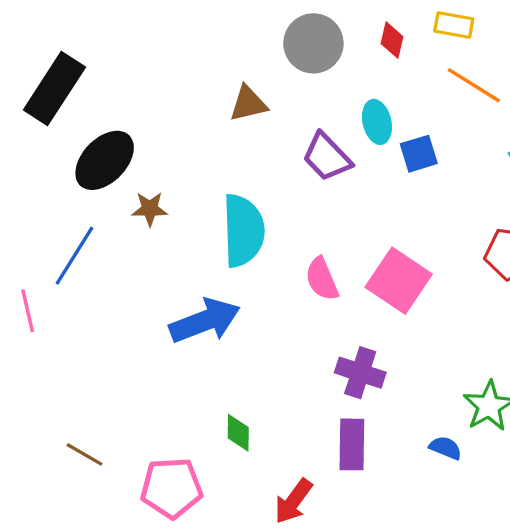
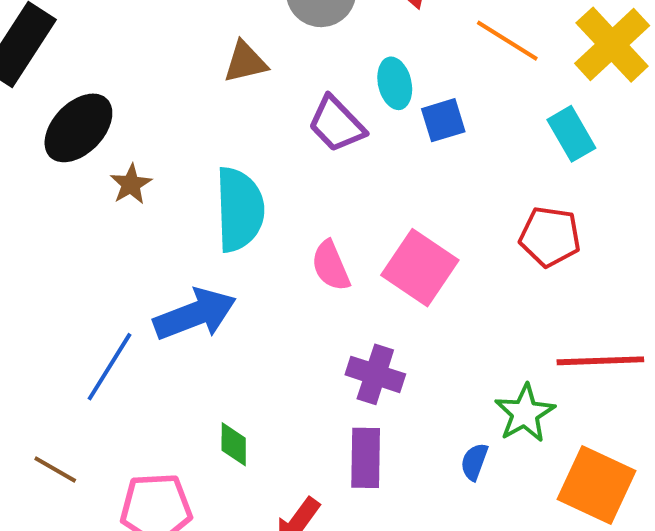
brown star: (150, 209) -> (131, 184), turned -30
blue line: (74, 256) -> (109, 367), moved
blue semicircle: (445, 448) -> (474, 462), turned -92

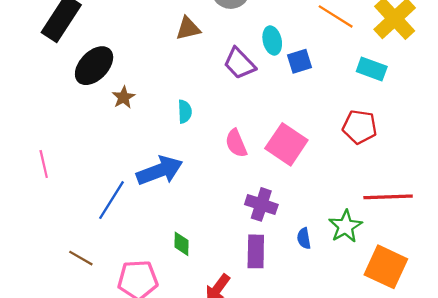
cyan rectangle: (571, 134) -> (372, 69), turned -40
cyan semicircle: (239, 209) -> (185, 112), size x0.5
blue semicircle: (474, 462) -> (304, 238), moved, turned -30

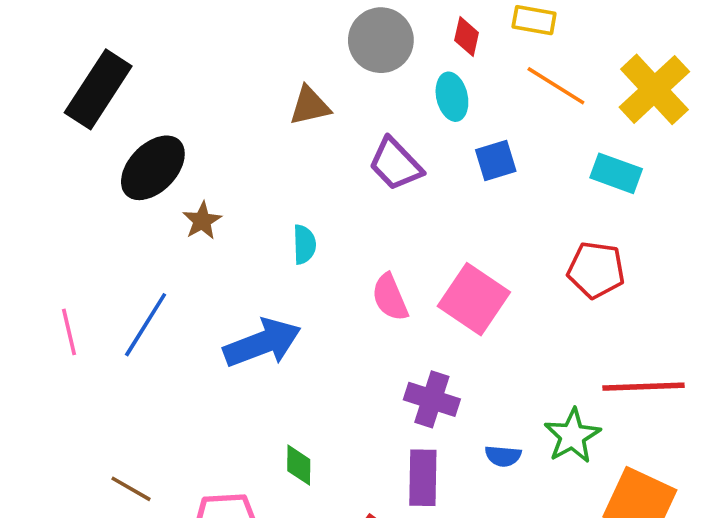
cyan ellipse: (272, 40) -> (452, 97), moved
blue line: (112, 200) -> (146, 325), moved
blue semicircle: (304, 238) -> (503, 456), turned -75

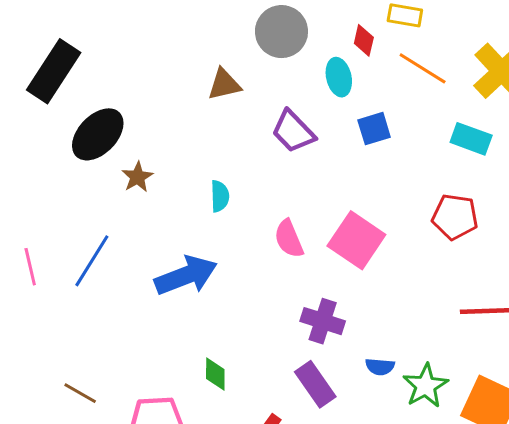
red diamond: (467, 37) -> (364, 40), moved
green star: (572, 436) -> (426, 386), moved
purple rectangle: (423, 478) -> (315, 384), turned -36

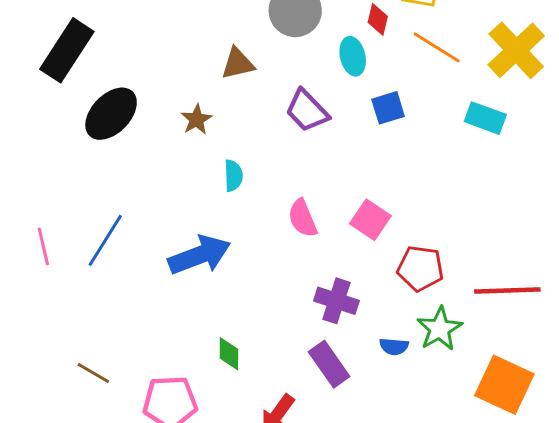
brown star: (137, 177) -> (197, 120), moved
red pentagon: (455, 217) -> (420, 268), moved
pink square: (356, 240) -> (370, 220), size x0.7
green star: (426, 386) -> (440, 329), moved

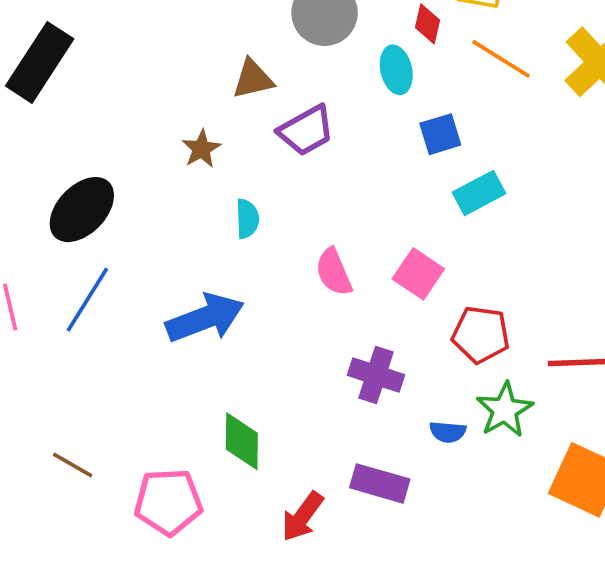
purple trapezoid: (307, 111) -> (306, 130), moved, turned -75
black ellipse: (111, 114) -> (82, 210), moved
cyan rectangle: (485, 118) -> (479, 193), moved, turned -48
green diamond: (229, 354) -> (242, 441), size x1.4
purple rectangle: (329, 364) -> (380, 483), moved, turned -39

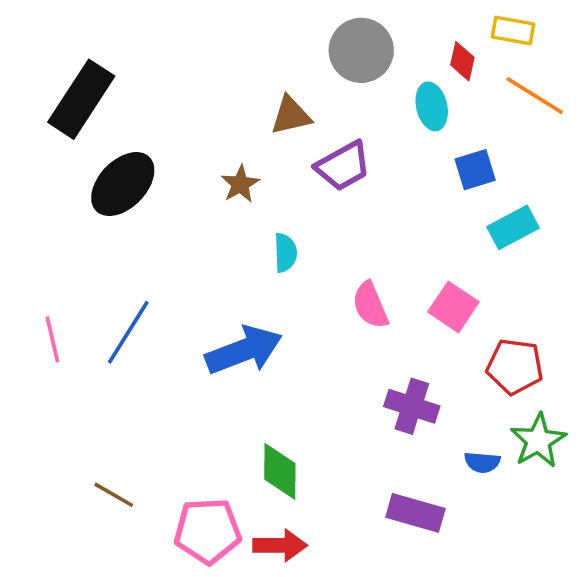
black ellipse: (82, 210) -> (123, 184), moved
red arrow: (302, 517) -> (280, 545), moved, turned -126

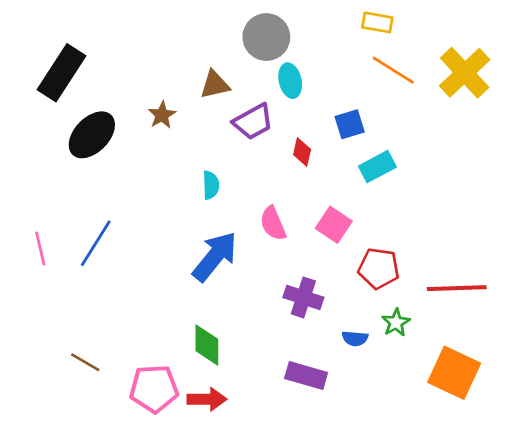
red diamond: (462, 61) -> (302, 152), moved
cyan ellipse: (432, 106) -> (290, 81), moved
brown star: (240, 184) -> (162, 115), moved
blue arrow: (244, 350) -> (215, 256), moved, turned -30
green star: (538, 441) -> (396, 323), size x0.7

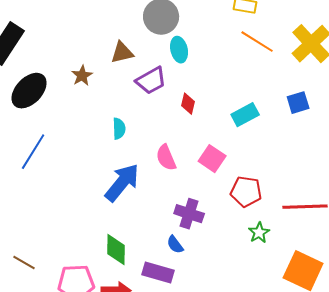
blue square: (350, 124) -> (298, 103), moved
blue line: (96, 243) -> (33, 152), moved
blue semicircle: (355, 338) -> (175, 245), moved, turned 48
purple rectangle: (306, 375) -> (158, 273), moved

